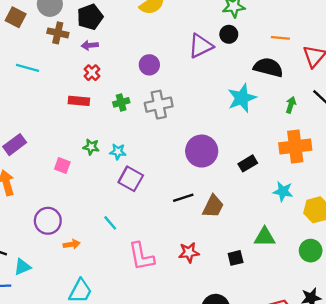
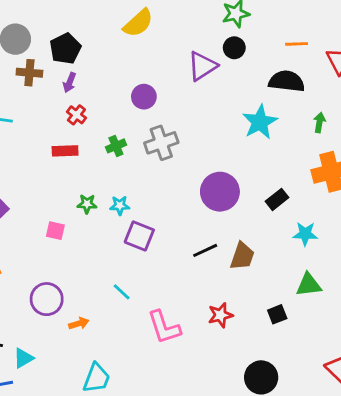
purple arrow: (90, 45) -> (70, 82), turned -56
cyan star: (283, 191) -> (305, 234), moved

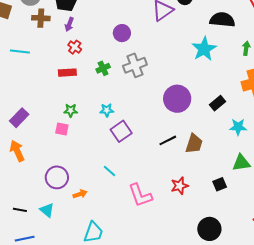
green star: (87, 204) -> (71, 110), moved
purple square: (139, 236) -> (121, 131), turned 35
cyan triangle: (23, 358) -> (47, 210), moved, turned -49

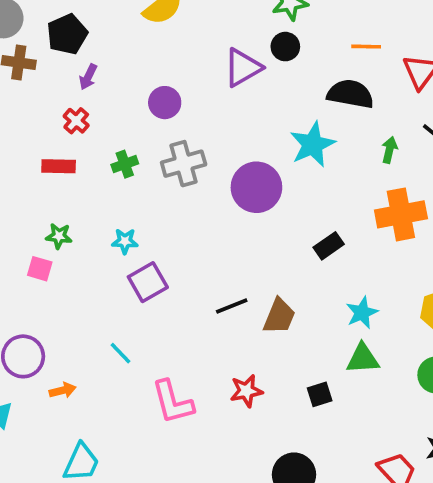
purple arrow: (69, 24) -> (88, 77), moved
purple circle: (177, 99) -> (256, 187), moved
cyan star: (238, 127) -> (362, 313), moved, turned -30

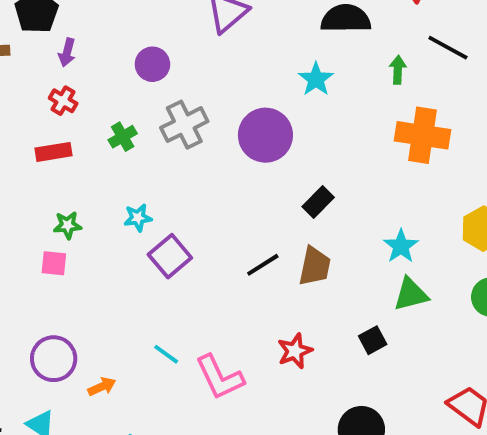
cyan star: (312, 144) -> (316, 79), size x0.7
orange cross: (401, 214) -> (422, 135), turned 30
black rectangle: (329, 246) -> (318, 202), moved
cyan line: (120, 353) -> (166, 354), moved

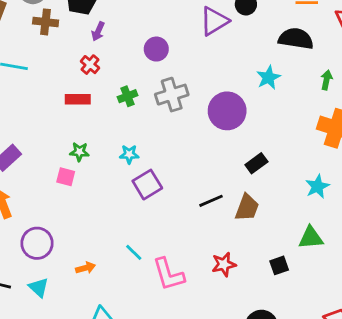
cyan star: (401, 246) -> (317, 186), moved
purple circle: (54, 359) -> (37, 243), moved

